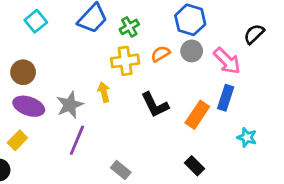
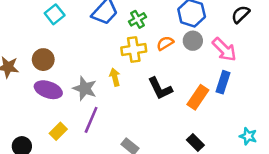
black semicircle: (254, 34) -> (241, 14), moved
gray star: (70, 105) -> (85, 88), turned -30
cyan star: (247, 137) -> (248, 136), moved
yellow rectangle: (17, 140) -> (58, 131), moved

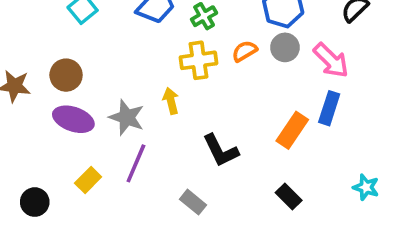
black L-shape: (160, 88) -> (221, 150), moved

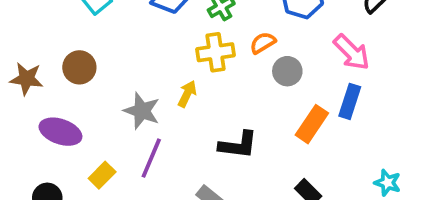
gray circle: (285, 47) -> (287, 71), moved
yellow arrow: (171, 101) -> (187, 94), turned 40
purple ellipse: (73, 119) -> (60, 132), moved
black L-shape: (221, 150) -> (238, 145), turned -57

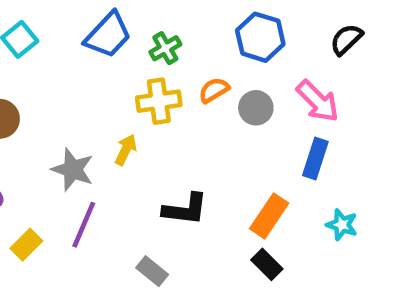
gray circle: (287, 71) -> (256, 108), moved
orange rectangle: (312, 124) -> (269, 216), moved
cyan star: (388, 183) -> (342, 225), moved

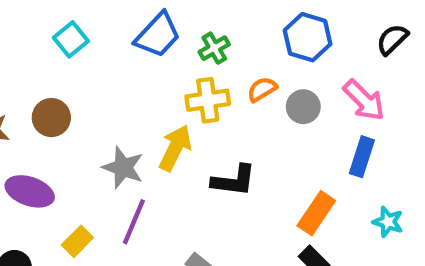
yellow arrow: (126, 150) -> (175, 148), size x1.5
black L-shape: (185, 209) -> (234, 181), moved

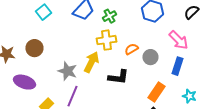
orange semicircle: (262, 89) -> (131, 49), moved
gray circle: (303, 107) -> (150, 57), moved

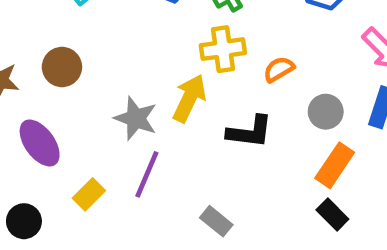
gray circle: (150, 57) -> (326, 112), moved
purple ellipse: (24, 82) -> (40, 143), turned 35

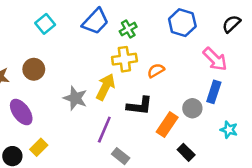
gray circle: (326, 112) -> (192, 108), moved
orange rectangle: (335, 165) -> (167, 125), moved
purple line: (147, 174) -> (104, 130), moved
yellow rectangle: (89, 194) -> (39, 147), moved

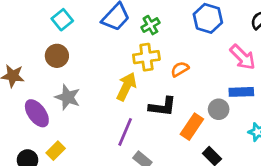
brown circle: (34, 69) -> (57, 56), moved
blue rectangle: (214, 92) -> (241, 92), turned 70
gray star: (75, 98) -> (68, 97), moved

